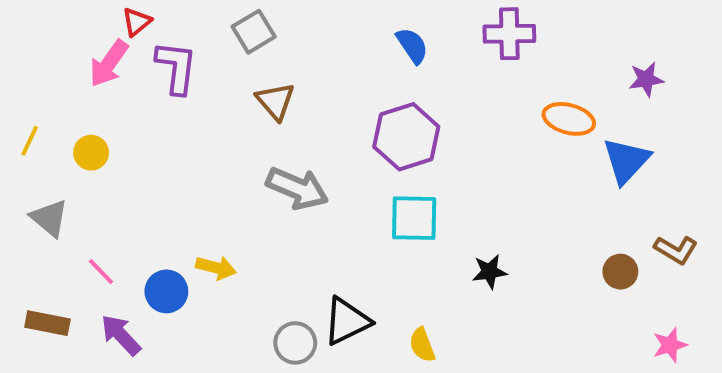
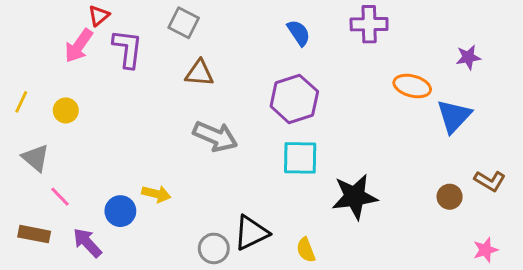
gray square: (254, 32) -> (184, 23), turned -32
brown triangle: (275, 101) -> (199, 73), turned -44
pink line: (101, 272) -> (60, 197), moved
black star: (490, 272) -> (355, 197), size x1.8

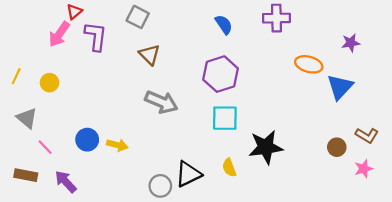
brown triangle: (199, 73) -> (150, 55), turned 40
blue circle: (120, 211) -> (87, 140), moved
yellow semicircle: (306, 250) -> (229, 168), moved
pink star: (486, 250) -> (364, 169), moved

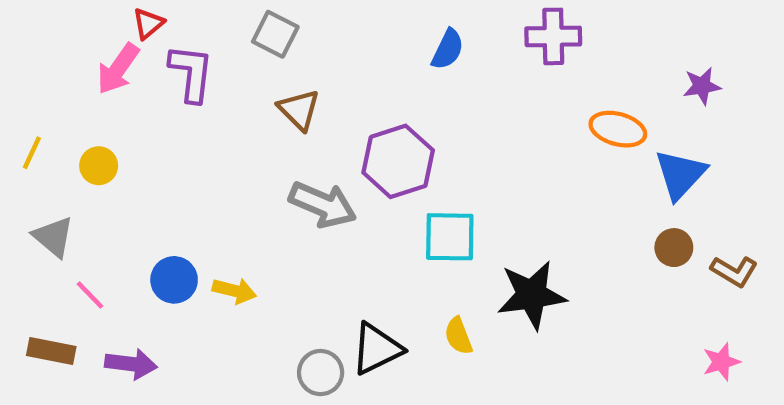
blue semicircle: (224, 25) -> (448, 49), turned 60
purple hexagon: (221, 74) -> (398, 161), moved
brown circle: (337, 147) -> (674, 248), moved
pink star: (364, 169) -> (721, 362), moved
purple arrow: (66, 182) -> (131, 364), turned 140

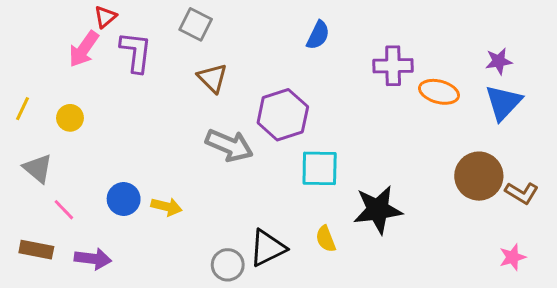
purple cross: (553, 36) -> (393, 66), moved
blue triangle: (680, 174) -> (503, 103), moved
brown circle: (674, 248) -> (479, 176), size x1.8

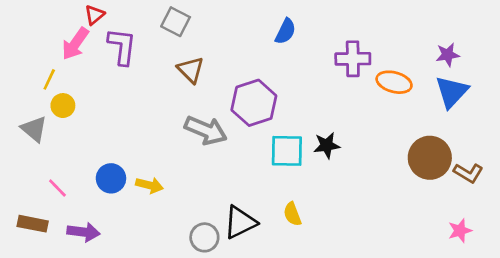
yellow line: (23, 109) -> (49, 79), moved
gray triangle: (38, 168) -> (34, 129), moved
black star: (378, 210) -> (327, 145), moved, size x0.6

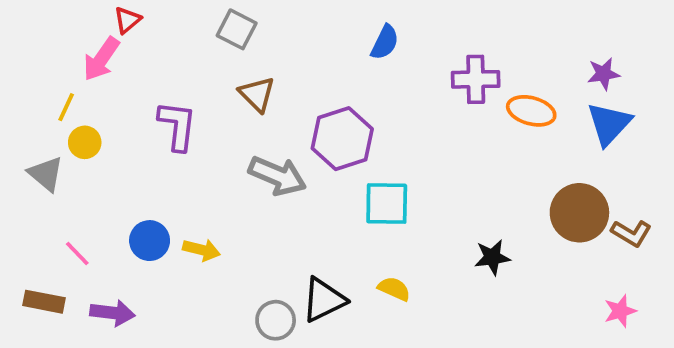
purple L-shape: (122, 46) -> (177, 126), moved
black star: (327, 145) -> (492, 257), moved
yellow semicircle: (292, 214) -> (394, 289), turned 135

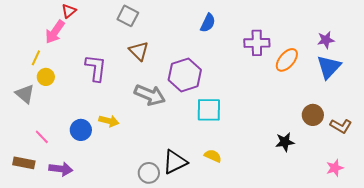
orange ellipse: (531, 111) -> (287, 60), turned -65
brown circle: (579, 213) -> (313, 115), size x0.7
yellow arrow: (201, 250) -> (109, 121), moved
black star: (492, 257) -> (285, 142), moved

